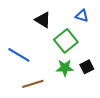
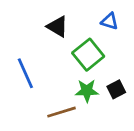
blue line: (19, 55) -> (25, 73), turned 35
brown line: (33, 84) -> (61, 112), moved

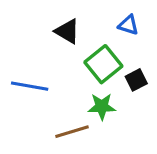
blue line: (25, 73) -> (30, 86), turned -56
black square: (116, 89) -> (136, 80), moved

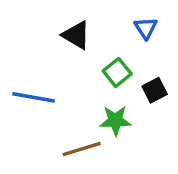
blue triangle: (128, 25) -> (146, 28), turned 40
green square: (103, 64) -> (117, 72), size x0.7

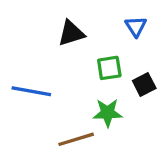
black triangle: (76, 35) -> (71, 33), turned -48
green square: (117, 72) -> (109, 68), turned 30

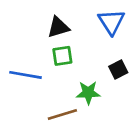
blue triangle: (136, 26) -> (111, 22), size x1.5
green square: (109, 68) -> (62, 56), moved

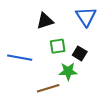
green square: (62, 56) -> (58, 46), moved
black square: (118, 70) -> (80, 53), moved, turned -32

